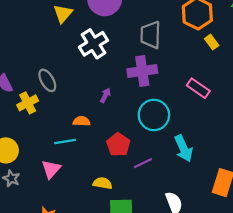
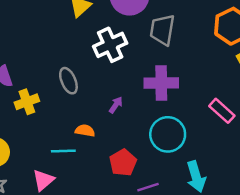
gray trapezoid: (151, 35) -> (162, 30), moved
gray ellipse: (47, 80) -> (68, 81), moved

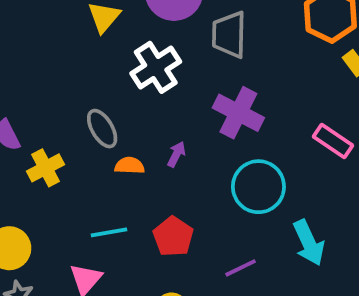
purple cross: (161, 83) -> (238, 113), turned 36
orange semicircle: (85, 131) -> (130, 166), moved
red pentagon: (123, 163) -> (173, 237), moved

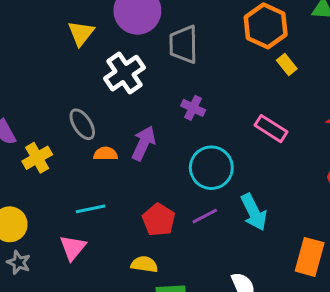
purple cross: (238, 113) -> (193, 108), size x0.6
purple arrow: (176, 154) -> (144, 143), size x1.6
red pentagon: (173, 237) -> (159, 220), moved
purple line: (240, 268) -> (205, 216), moved

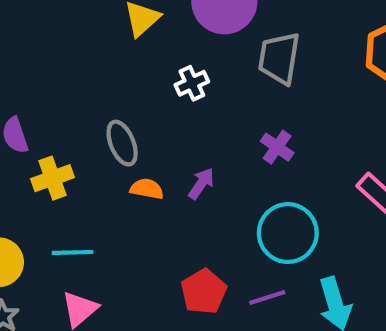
white cross: (124, 73) -> (192, 83), size x0.6
purple arrow: (144, 143) -> (201, 184), size x0.7
cyan line: (91, 209) -> (73, 252), moved

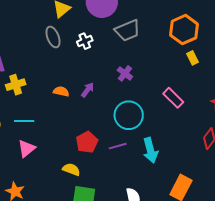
gray trapezoid: (279, 58) -> (127, 30), turned -124
gray ellipse: (122, 143) -> (53, 37), moved

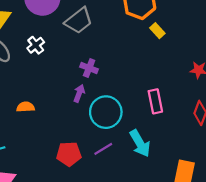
purple arrow: (88, 90) -> (79, 93), moved
pink rectangle: (173, 98) -> (155, 101), moved, turned 50
red pentagon: (87, 142) -> (69, 154), turned -30

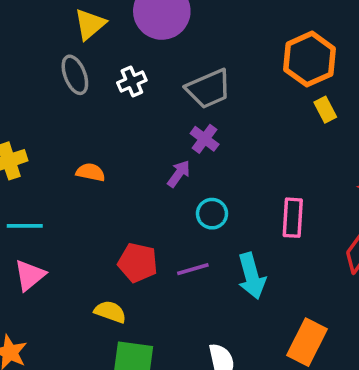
gray trapezoid: (79, 21) -> (209, 89), moved
cyan circle: (106, 112) -> (212, 214), size x0.6

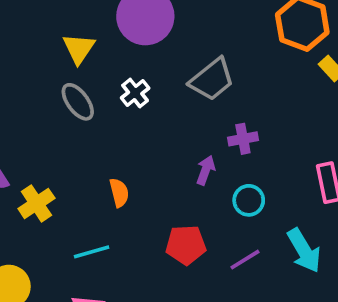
purple cross: (205, 139) -> (243, 139), moved, turned -32
orange semicircle: (91, 172) -> (119, 193), turned 80
cyan line: (25, 226) -> (92, 252), moved
red pentagon: (138, 263) -> (186, 245), moved

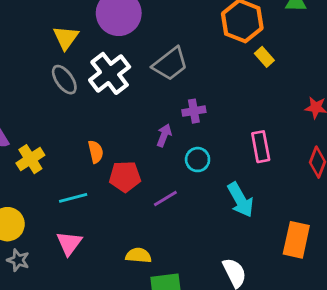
white cross: (135, 93) -> (110, 73), size x1.8
red pentagon: (186, 245) -> (125, 177), moved
purple line: (245, 260) -> (165, 198), moved

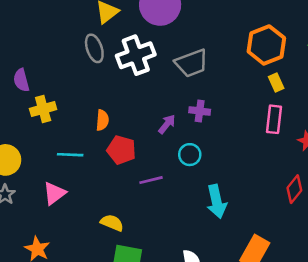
pink rectangle: (261, 147) -> (274, 119), moved

